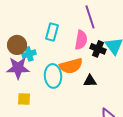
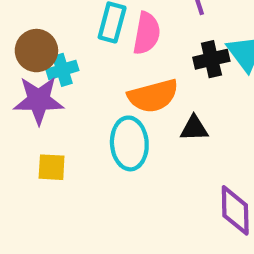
pink semicircle: (81, 40) -> (147, 33), moved
black cross: (98, 49) -> (211, 59), turned -35
cyan ellipse: (53, 76) -> (129, 143), moved

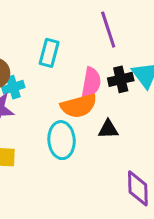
pink semicircle: (147, 33) -> (91, 82), moved

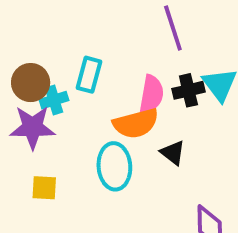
cyan rectangle: (49, 53) -> (89, 75), moved
black triangle: (108, 129) -> (173, 153), turned 40

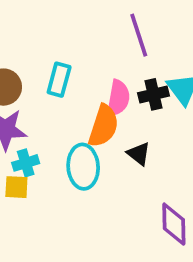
cyan cross: (54, 100) -> (26, 163), moved
orange semicircle: (136, 123) -> (103, 126), turned -57

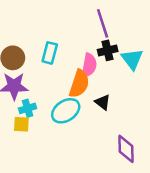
black cross: (153, 94) -> (108, 50), moved
cyan ellipse: (83, 167) -> (66, 111), turned 60

